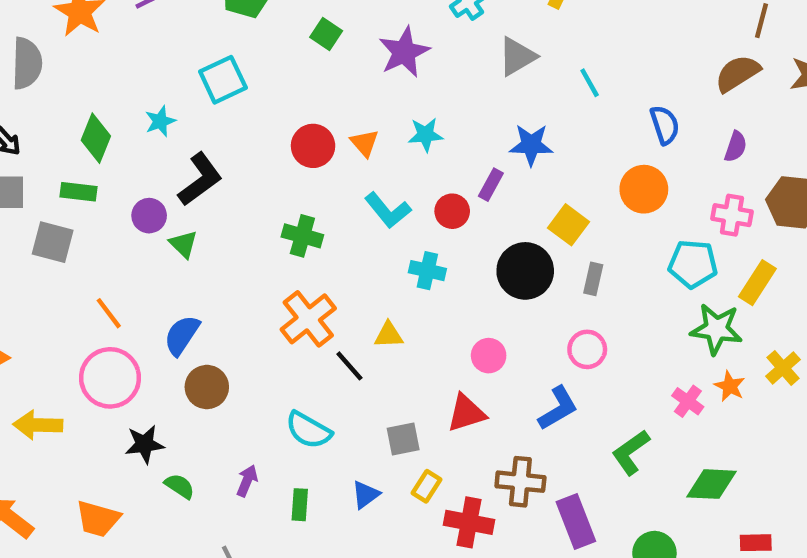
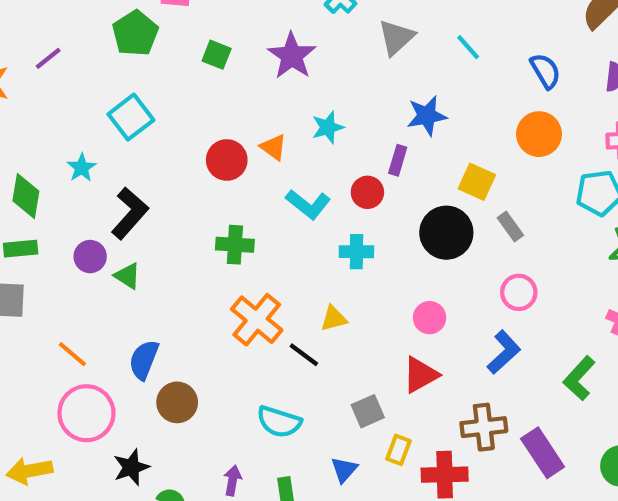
gray rectangle: (593, 279) -> (510, 226), turned -36

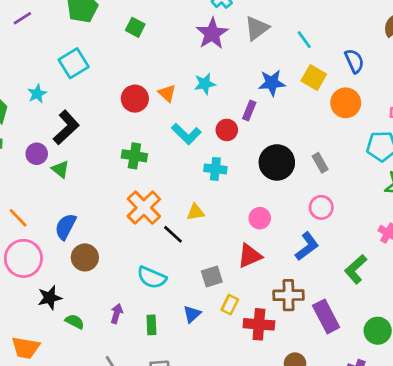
purple star: (292, 56) -> (212, 33), moved
yellow square: (477, 182) -> (314, 77), moved

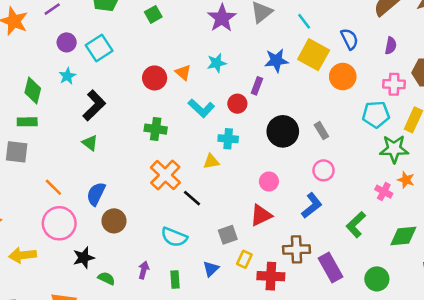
green square: (135, 27) -> (153, 14), turned 35
yellow square: (314, 77) -> (314, 55), size x1.4
purple circle: (37, 154) -> (67, 42), moved
yellow triangle: (196, 212) -> (211, 162), moved

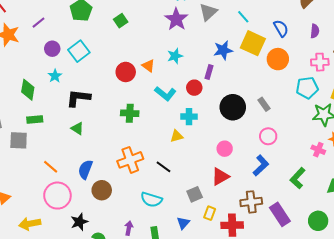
black L-shape: (94, 105) -> (78, 98), turned -125
green rectangle: (27, 122) -> (35, 120), moved
orange cross: (165, 175) -> (130, 160), moved, turned 30

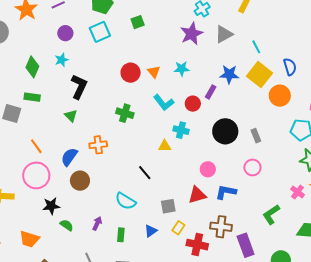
cyan square: (79, 51) -> (100, 32), moved
black L-shape: (78, 98) -> (79, 87), turned 95
orange cross: (130, 160) -> (98, 145), moved, size x0.7
blue L-shape: (261, 165) -> (226, 192), moved, turned -140

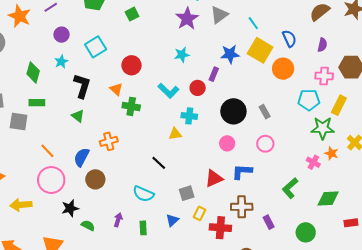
cyan square: (100, 32) -> (96, 47), moved
orange triangle: (154, 72) -> (116, 89), moved
pink circle: (208, 169) -> (227, 143), moved
purple rectangle: (246, 245) -> (269, 222), size x0.6

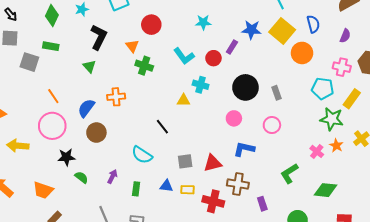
red triangle: (214, 178) -> (213, 163), moved
yellow rectangle: (199, 213) -> (187, 190), moved, turned 56
blue triangle: (172, 220) -> (166, 186), turned 40

